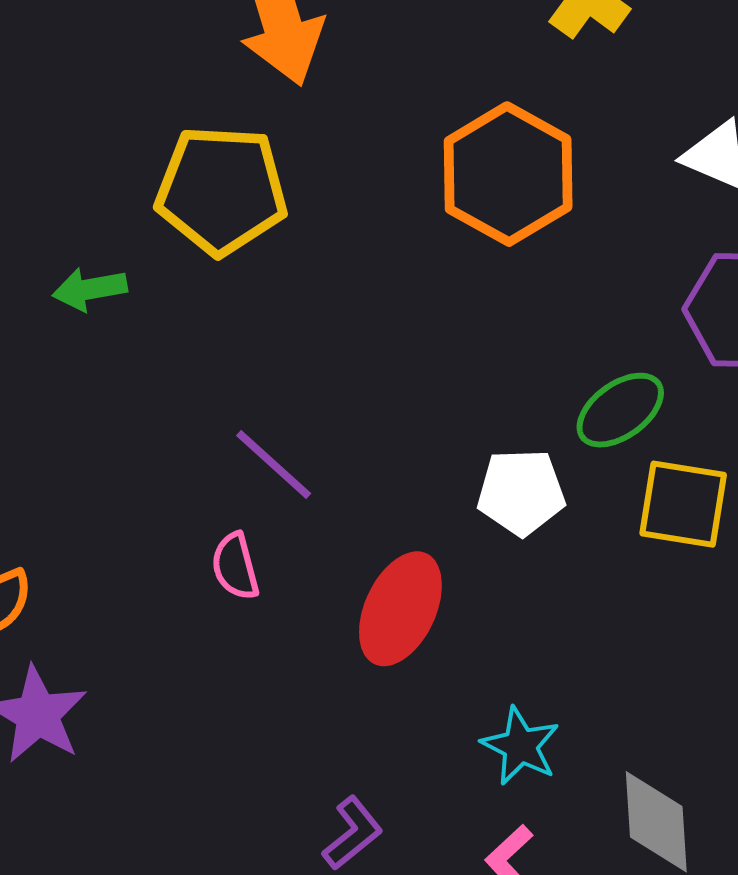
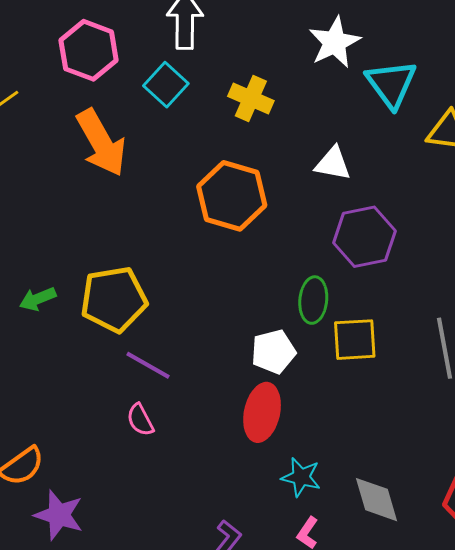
yellow pentagon: (222, 190) -> (114, 299), moved
green ellipse: (620, 410) -> (313, 300), turned -36
red ellipse: (400, 609) -> (262, 412), moved

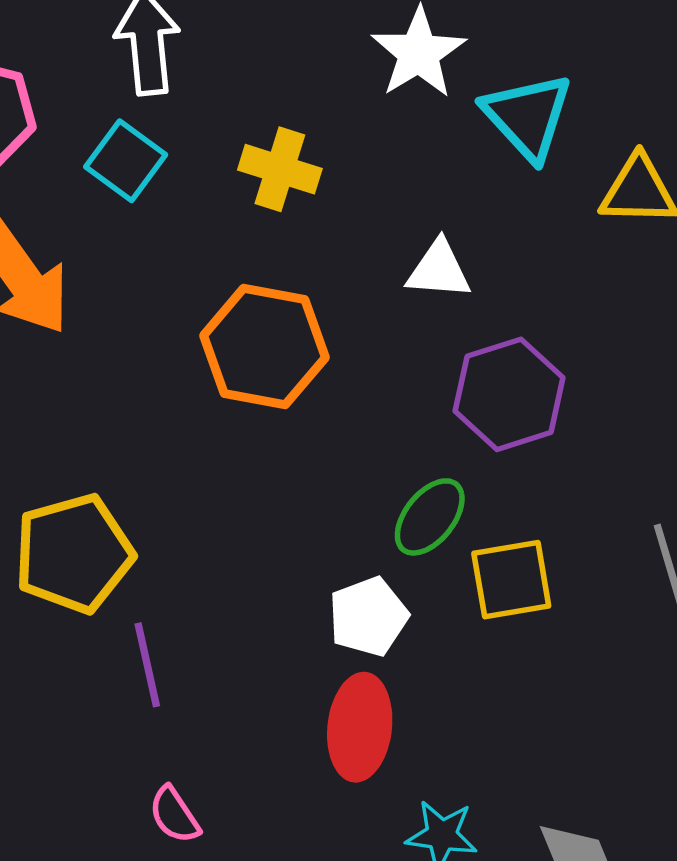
green ellipse: (313, 300) -> (430, 517), turned 39
purple line: (148, 365) -> (147, 665), turned 54
pink semicircle: (140, 420) -> (174, 815), moved

